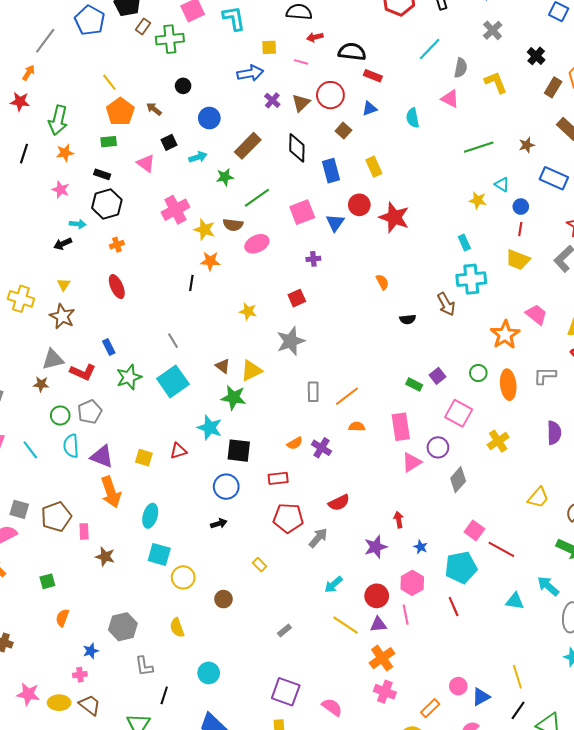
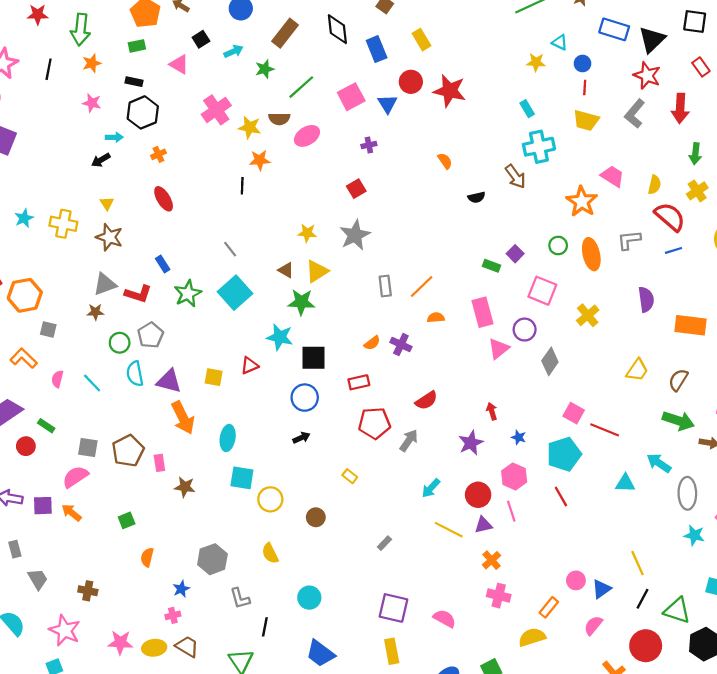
yellow star: (248, 311) -> (307, 233), moved
orange cross: (382, 658) -> (492, 560), size x0.7

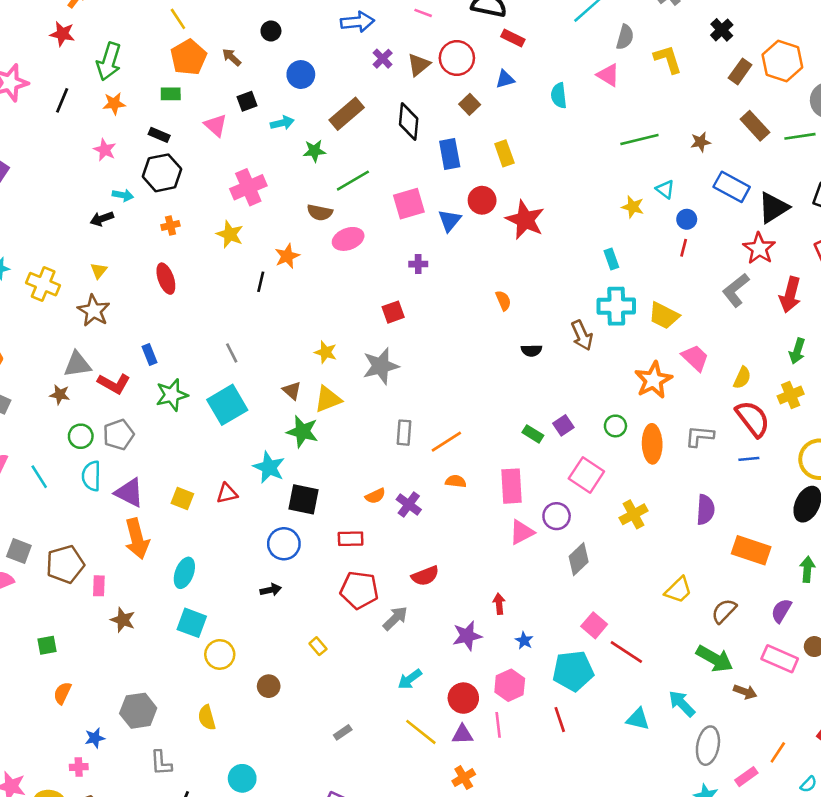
yellow trapezoid: (586, 120) -> (664, 316), moved
yellow star: (250, 127) -> (230, 234), moved
orange star: (260, 160) -> (287, 256), turned -30

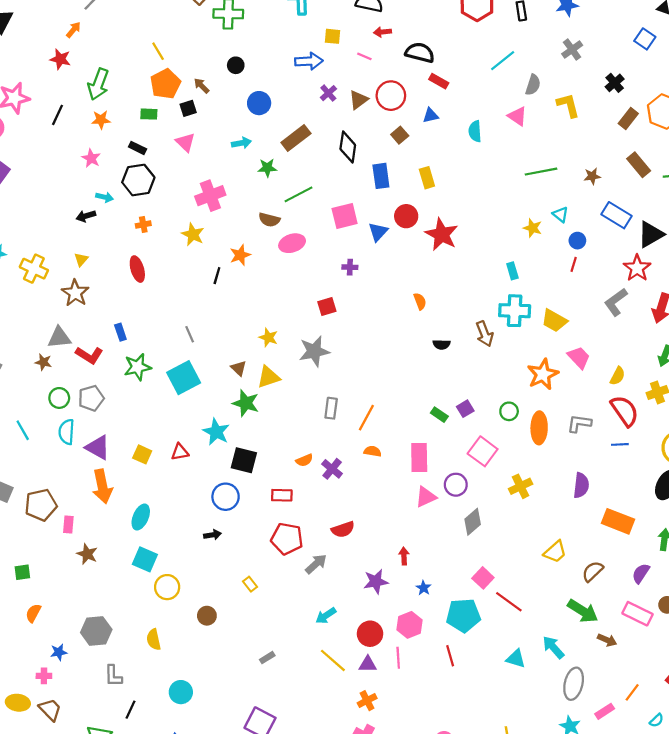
black square: (247, 101) -> (188, 108), moved
orange line: (446, 442) -> (366, 418), turned -32

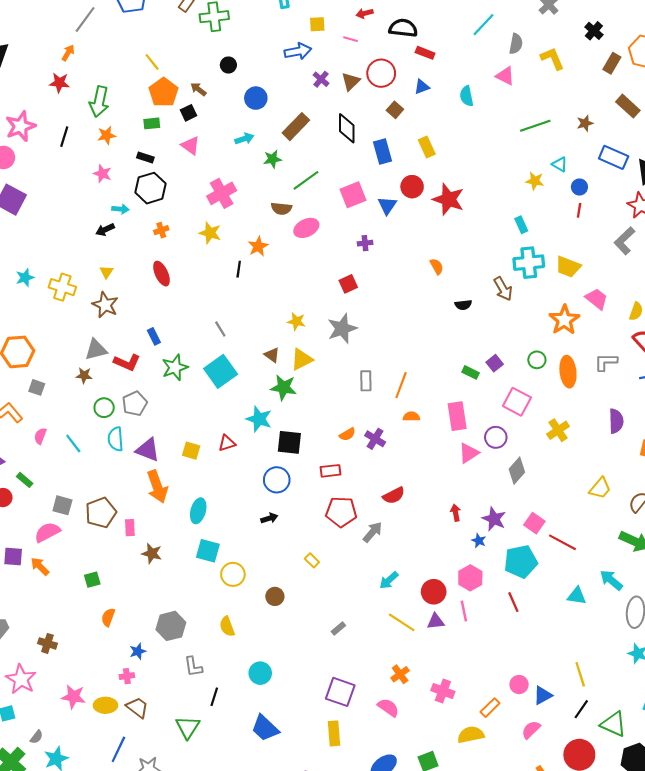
purple star: (376, 582) -> (494, 519), moved, turned -30
orange cross: (367, 701) -> (400, 674), moved

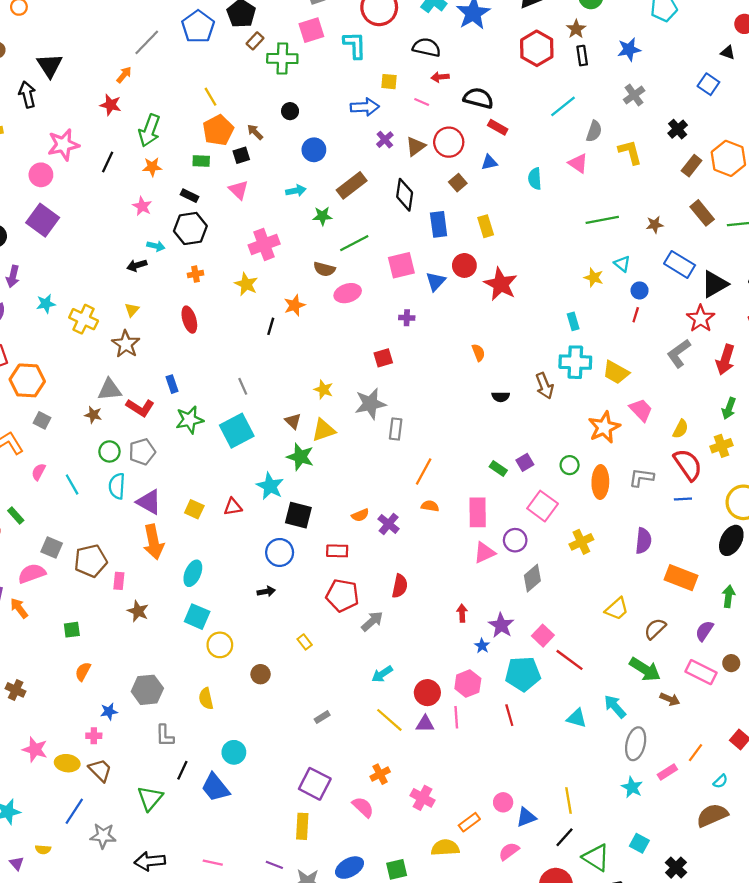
gray rectangle: (366, 381) -> (396, 429), moved
red semicircle: (394, 495) -> (400, 586), turned -60
blue trapezoid: (265, 728) -> (215, 787), moved

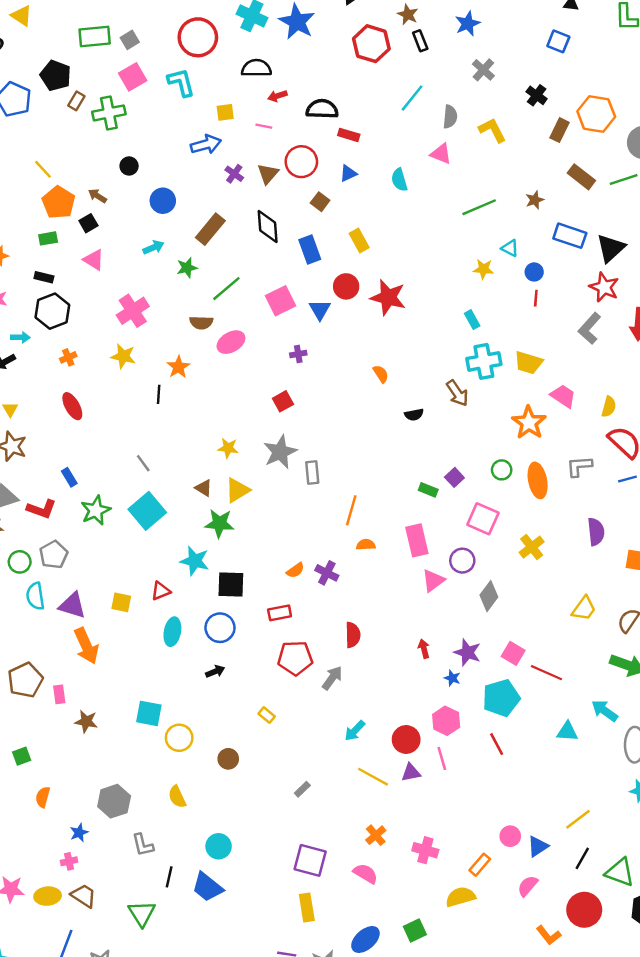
cyan ellipse: (193, 573) -> (172, 632), moved
yellow line: (569, 801) -> (578, 819), turned 75

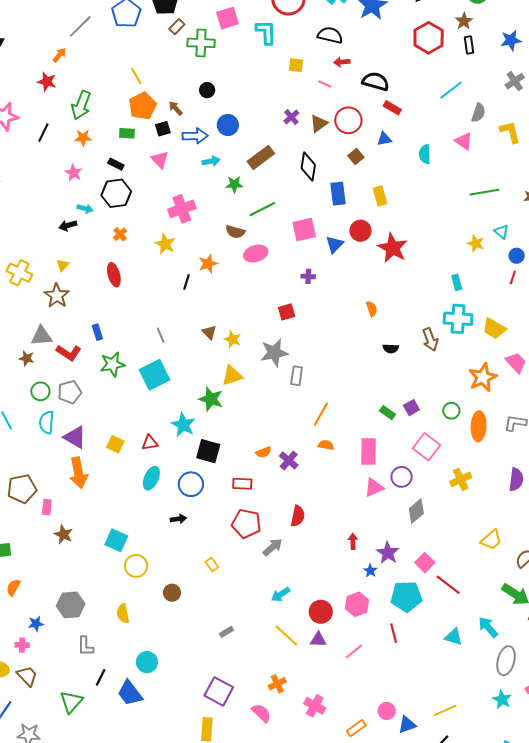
blue arrow: (206, 144) -> (195, 136), moved
orange cross: (68, 357) -> (120, 234), turned -32
brown triangle: (204, 488) -> (209, 332), moved
pink line: (442, 758) -> (354, 651), moved, turned 54

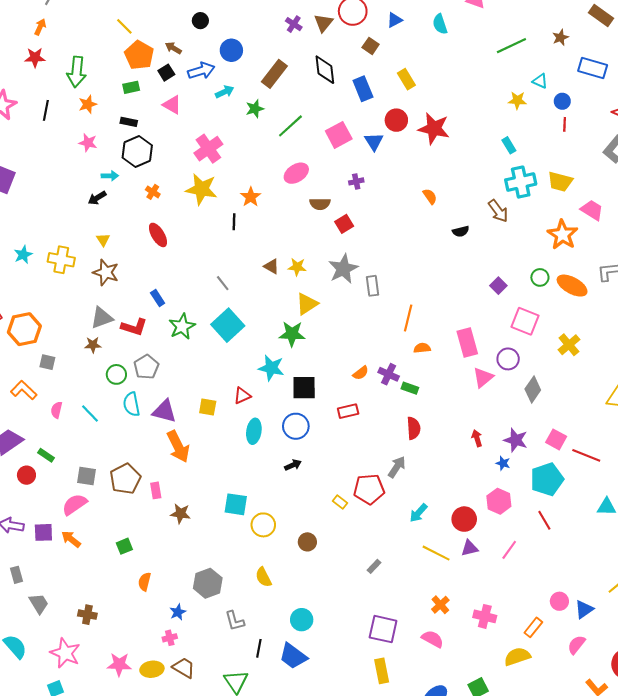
brown semicircle: (235, 232) -> (320, 204), moved
yellow star: (165, 244) -> (201, 189), size x1.4
green rectangle: (388, 413) -> (410, 388), moved
orange ellipse: (479, 426) -> (572, 286), turned -48
red pentagon: (246, 524) -> (369, 489), moved

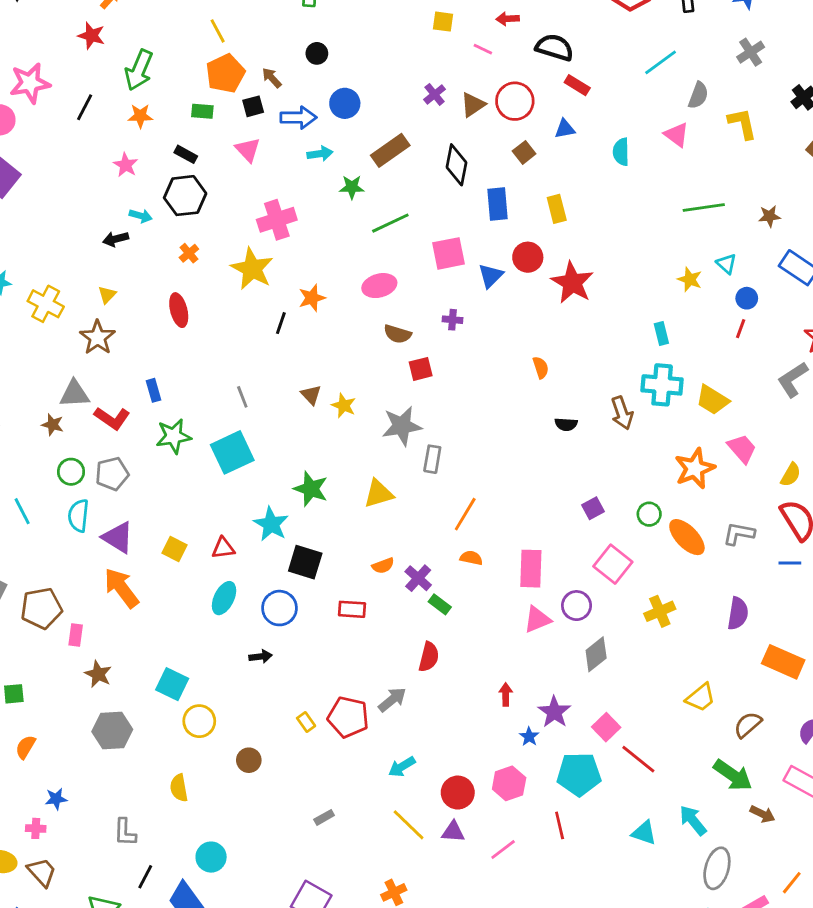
yellow triangle: (307, 304) -> (379, 494), moved
orange arrow: (178, 447) -> (121, 588), turned 152
gray hexagon: (208, 583) -> (112, 730), moved

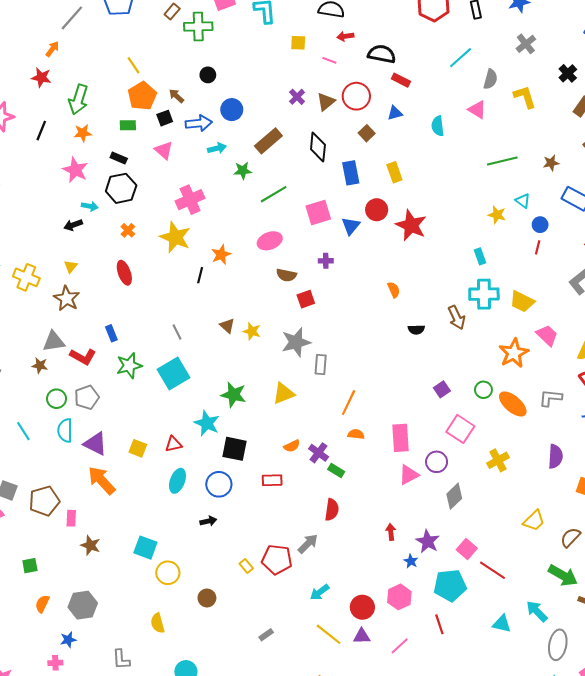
pink star: (126, 165) -> (75, 170), size x1.4
gray hexagon: (112, 730) -> (83, 605), moved

